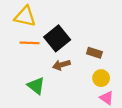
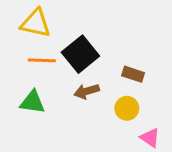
yellow circle: (101, 78) -> (127, 108), moved
green triangle: (36, 86) -> (32, 102), moved, turned -30

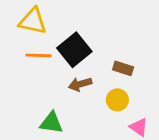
green triangle: (32, 102) -> (51, 123), moved

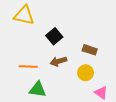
black square: (74, 50) -> (54, 36), size x0.7
orange line: (39, 55) -> (28, 67), moved

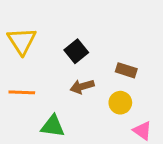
yellow triangle: (24, 15) -> (22, 41), moved, turned 45
orange line: (28, 67) -> (22, 92), moved

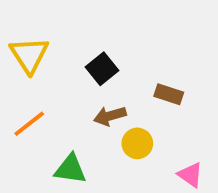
orange line: (22, 92) -> (29, 124), turned -40
yellow circle: (120, 103) -> (137, 143), moved

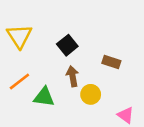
brown arrow: (110, 116) -> (73, 76), turned 96
green triangle: (70, 169) -> (44, 97), moved

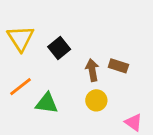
black square: (67, 45) -> (59, 48), moved
brown arrow: (73, 76) -> (92, 70), moved

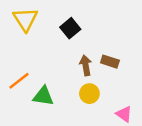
yellow triangle: (21, 38) -> (25, 19), moved
black square: (59, 48) -> (70, 28), moved

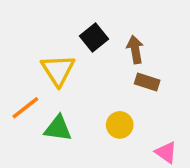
yellow triangle: (25, 19) -> (58, 70), moved
brown arrow: (86, 65) -> (135, 49), moved

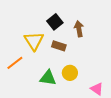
brown rectangle: (147, 82) -> (59, 46), moved
green triangle: (58, 128) -> (48, 78), moved

